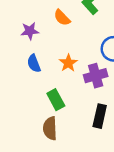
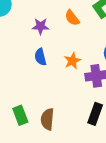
green rectangle: (56, 100) -> (20, 115), moved

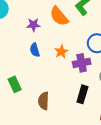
orange semicircle: (72, 18) -> (59, 16), size x1.5
green rectangle: (20, 115) -> (15, 84), moved

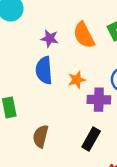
blue semicircle: (35, 50) -> (44, 70), size x1.5

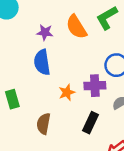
orange star: (77, 80) -> (67, 92), moved

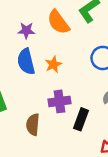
purple cross: (95, 86) -> (59, 101), moved
orange star: (67, 92) -> (53, 64), moved

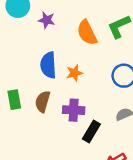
purple star: (26, 31) -> (47, 20), moved
brown semicircle: (33, 124) -> (43, 102), moved

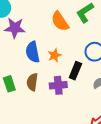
purple star: (47, 20) -> (15, 28), moved, size x1.5
black rectangle: (91, 132) -> (75, 71), moved

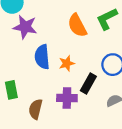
brown semicircle: (32, 82) -> (36, 109), moved

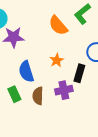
blue semicircle: (42, 57) -> (26, 72), moved
brown semicircle: (36, 109) -> (38, 96), moved

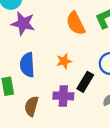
brown semicircle: (38, 96) -> (31, 106), moved

